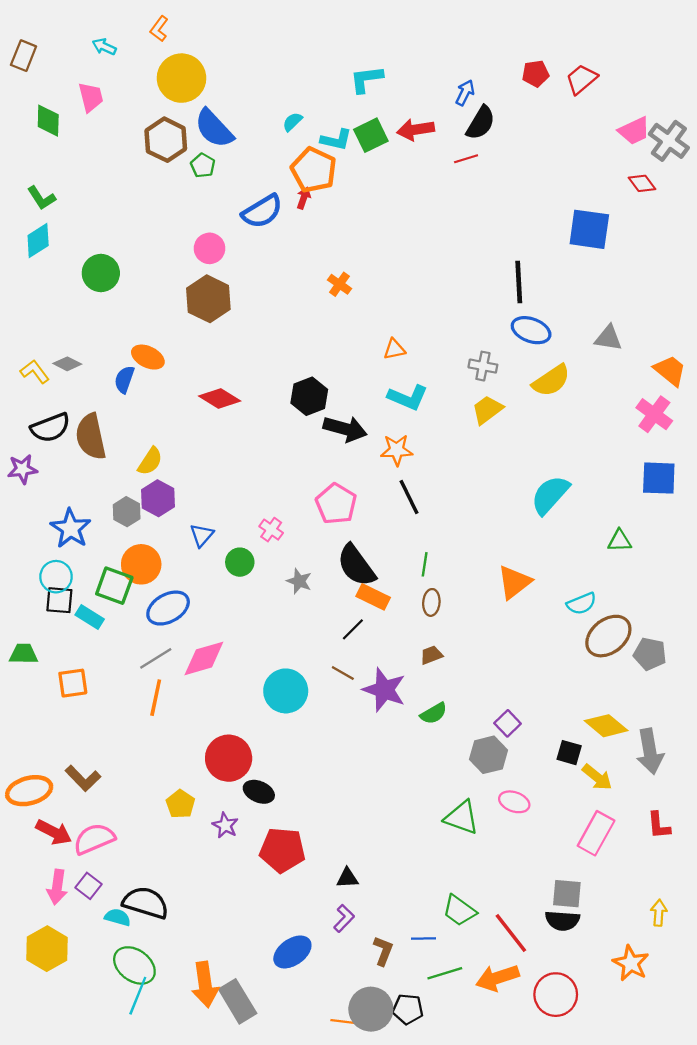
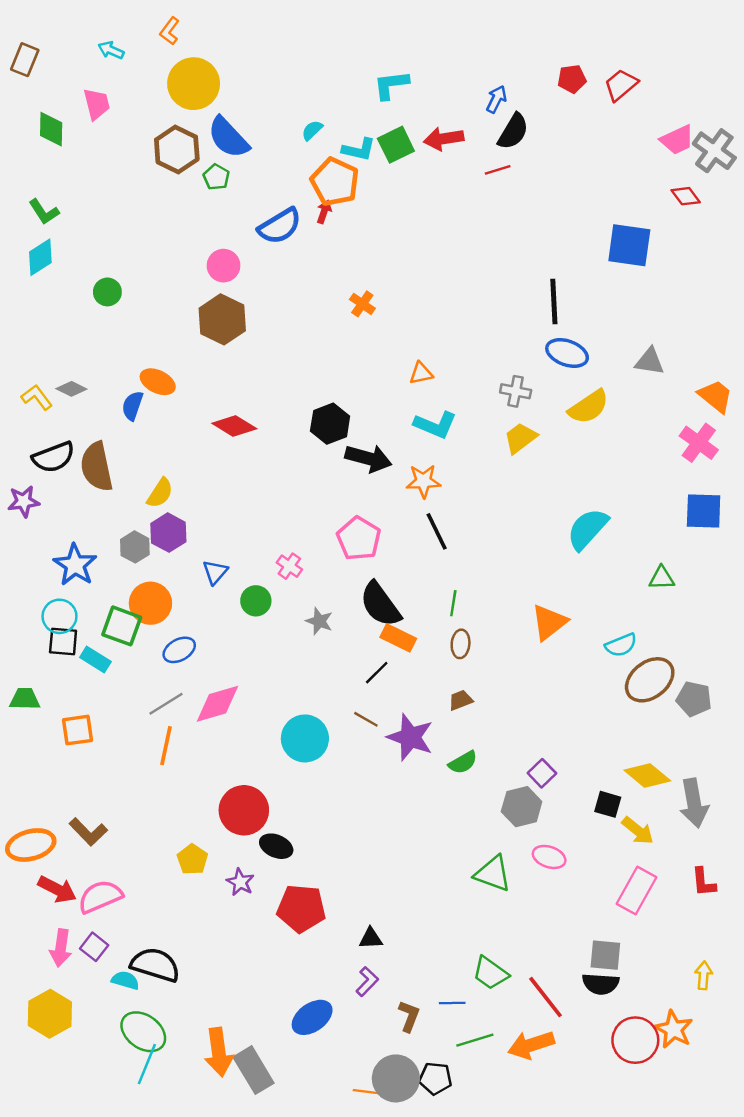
green circle: (101, 273) -> (107, 292), size x0.7
blue ellipse: (168, 608) -> (179, 650), size x0.7
red circle: (556, 995) -> (635, 1040), moved

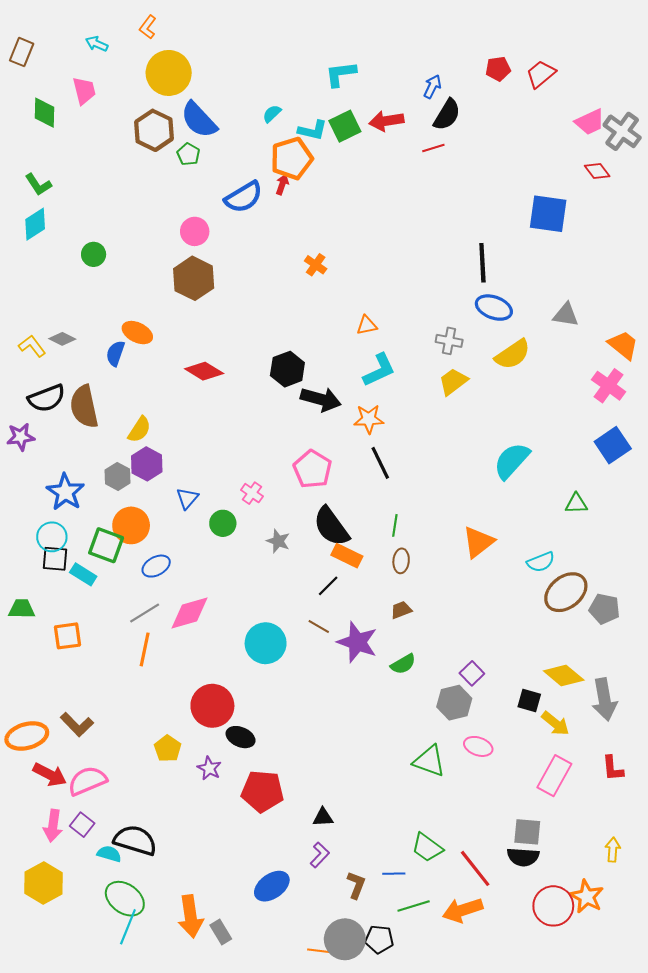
orange pentagon: (335, 182) -> (292, 158), turned 30
cyan L-shape: (435, 425) -> (379, 370), turned -48
blue square: (704, 511) -> (613, 445), turned -36
gray rectangle: (253, 1070) -> (221, 932), size x0.6

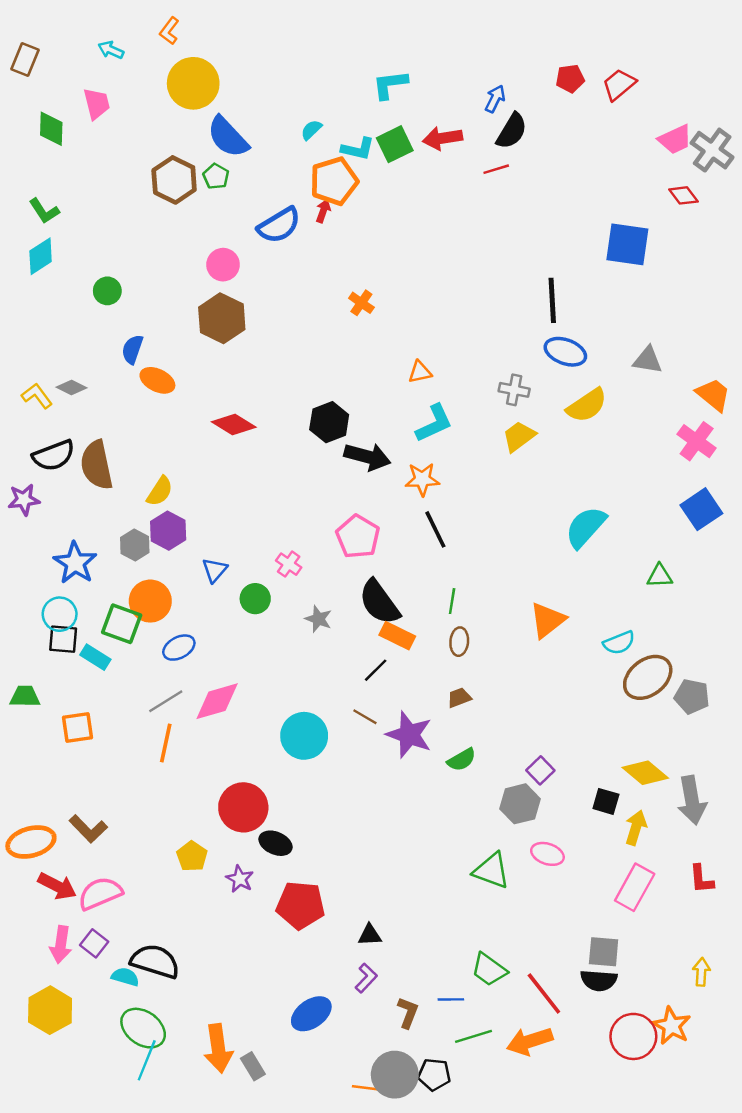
brown hexagon: (154, 130) -> (174, 180), moved
blue semicircle: (115, 353) -> (132, 349), moved
yellow arrow: (555, 723) -> (636, 828), turned -112

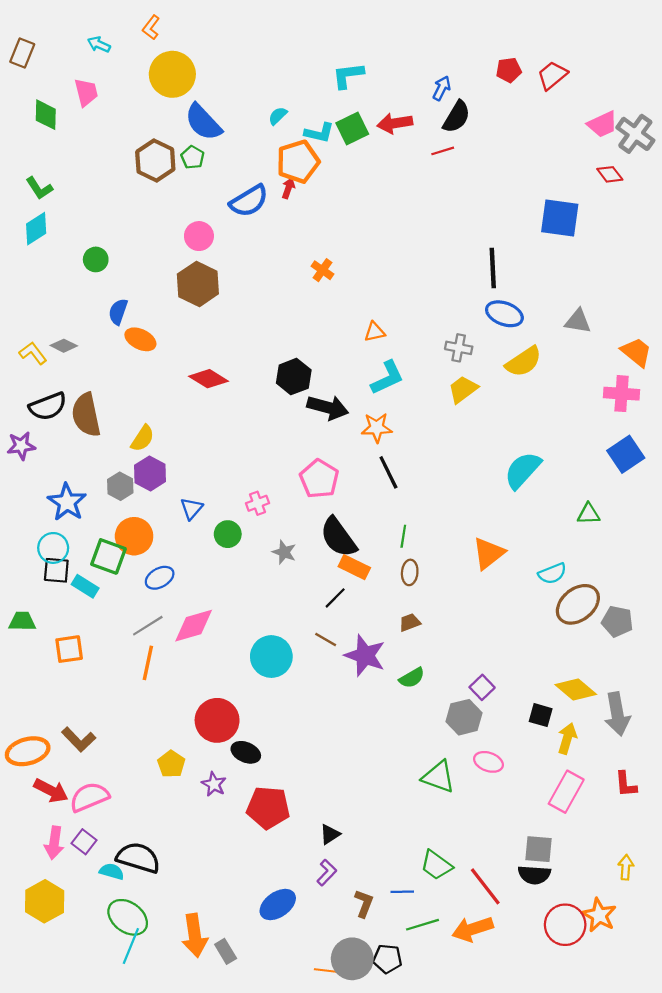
pink cross: (697, 441) -> (622, 394), turned -32
pink cross: (289, 564) -> (258, 503), turned 35
black triangle: (370, 935) -> (330, 834), turned -30

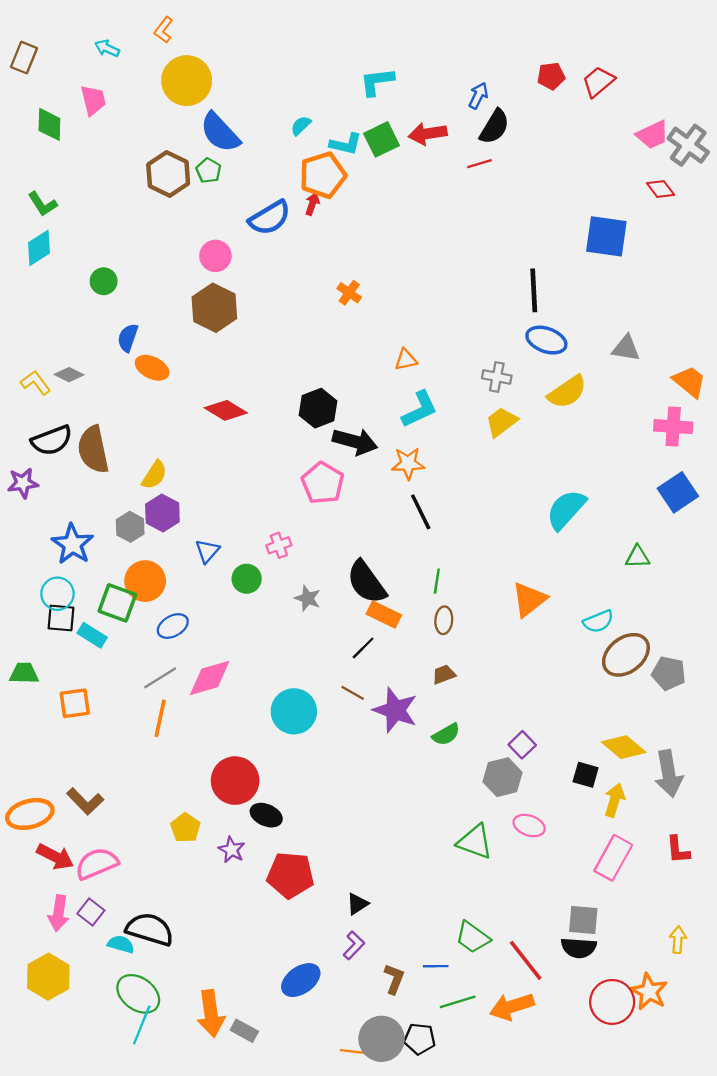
pink pentagon: (319, 479) -> (323, 483), moved
gray rectangle: (226, 951) -> (244, 1031), turned -30

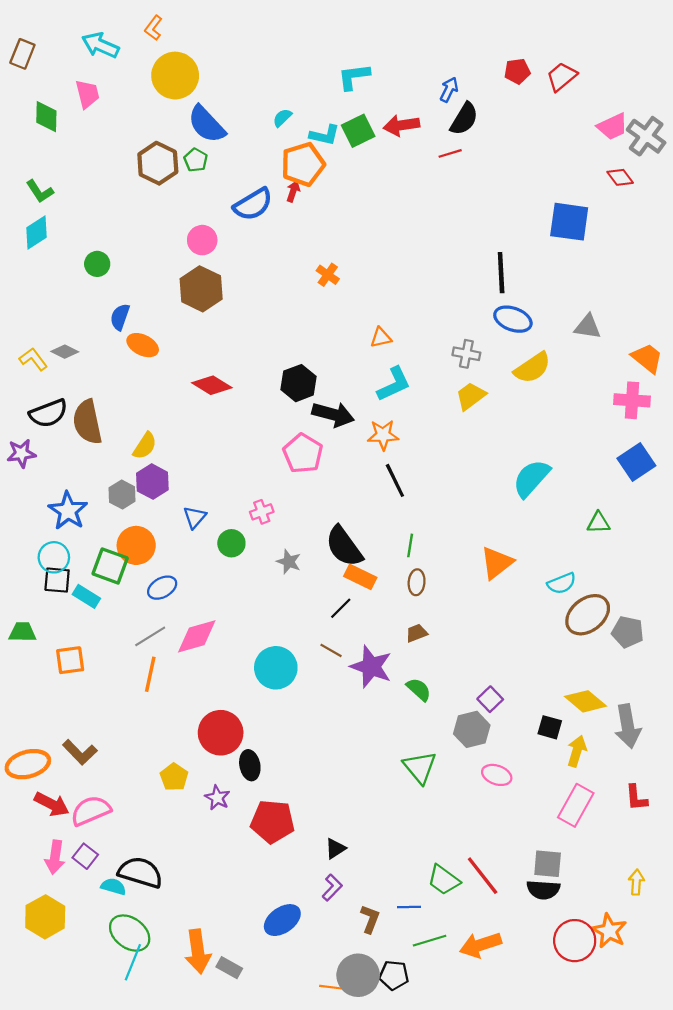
cyan arrow: (107, 48) -> (100, 45), size x1.6
green semicircle: (446, 734) -> (419, 689), turned -108
black ellipse: (266, 815) -> (250, 765), turned 56
green triangle: (475, 842) -> (420, 767), moved, turned 30
red line: (526, 960) -> (483, 876), moved

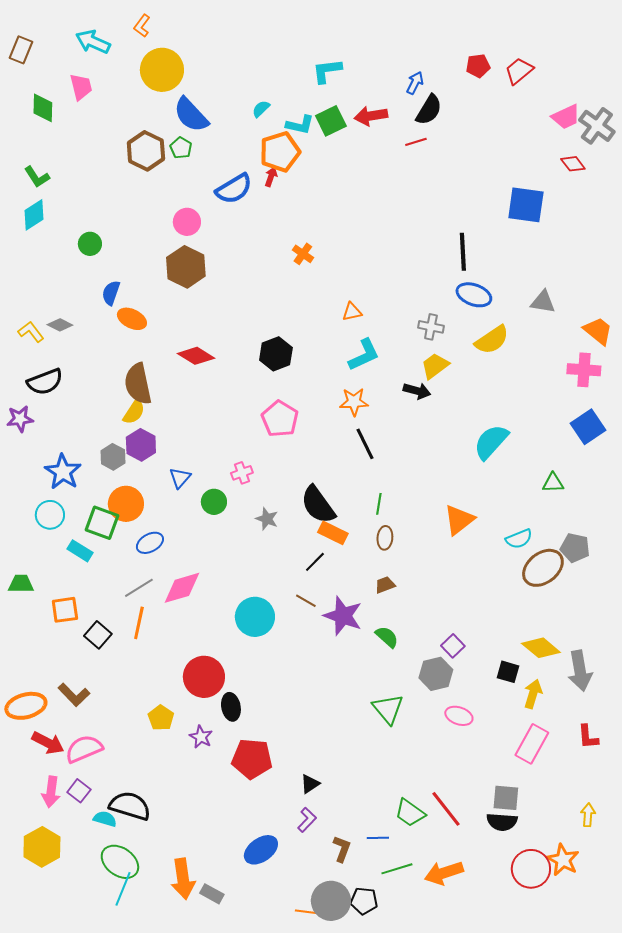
black arrow: (333, 414) -> (417, 391), moved, size x0.7
brown semicircle: (87, 422) -> (138, 384), moved
black square: (57, 580) -> (98, 635), moved, turned 36
gray pentagon: (628, 632) -> (575, 548), moved

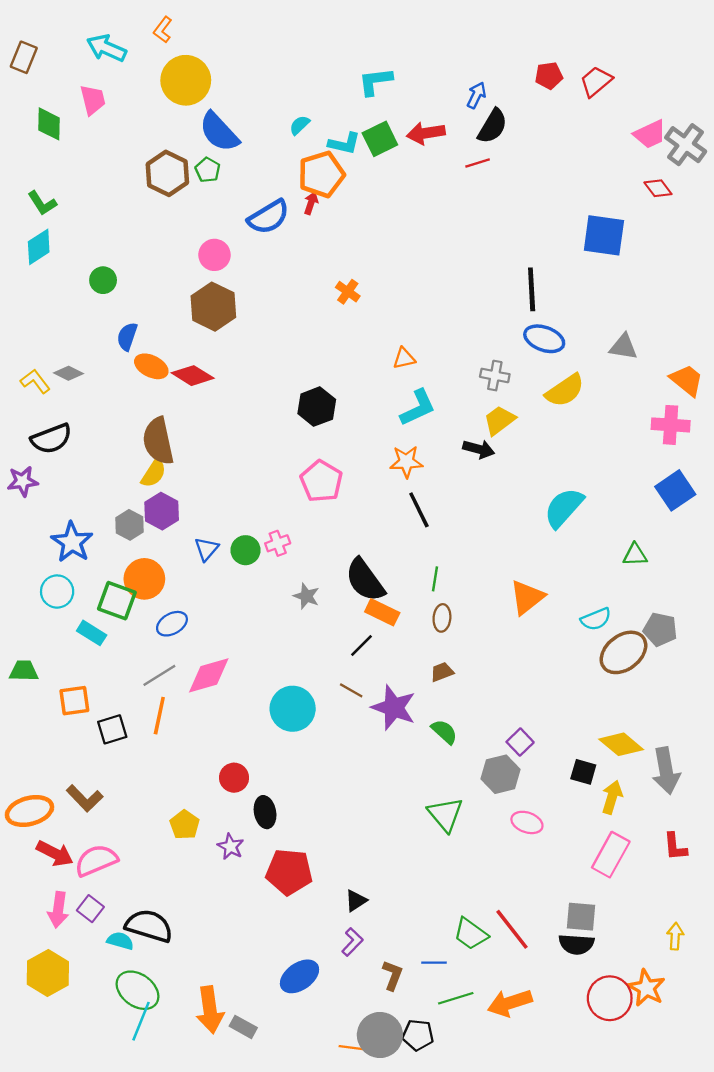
red diamond: (196, 356) -> (193, 376), moved
green circle: (214, 502) -> (245, 550), moved
black square: (98, 635) -> (112, 729), turned 32
red circle: (204, 677) -> (234, 778), size x0.6

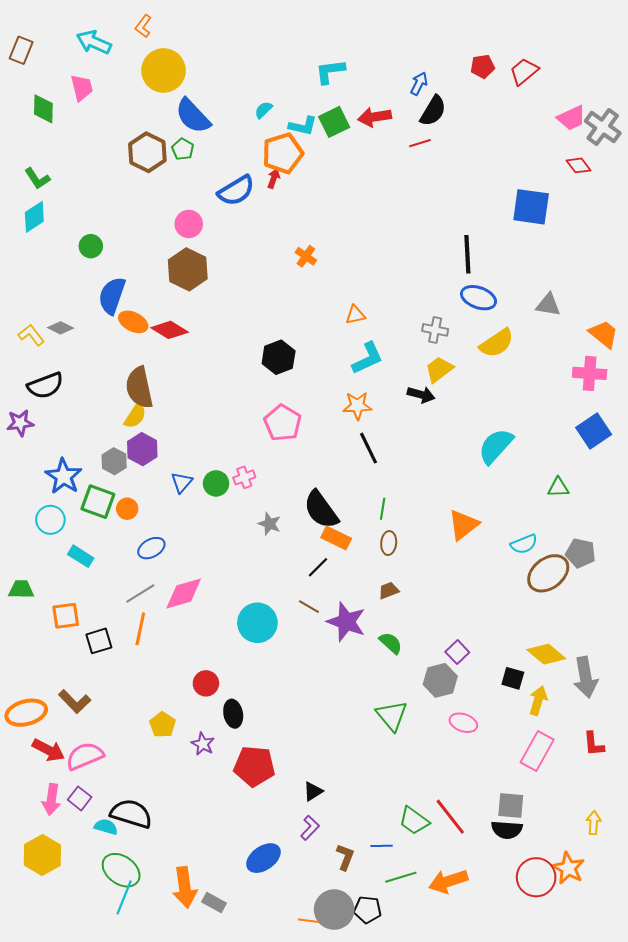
blue semicircle: (127, 336) -> (112, 296), size x1.5
orange circle: (144, 579) -> (127, 509), size x0.6
green square: (117, 601) -> (98, 502), moved

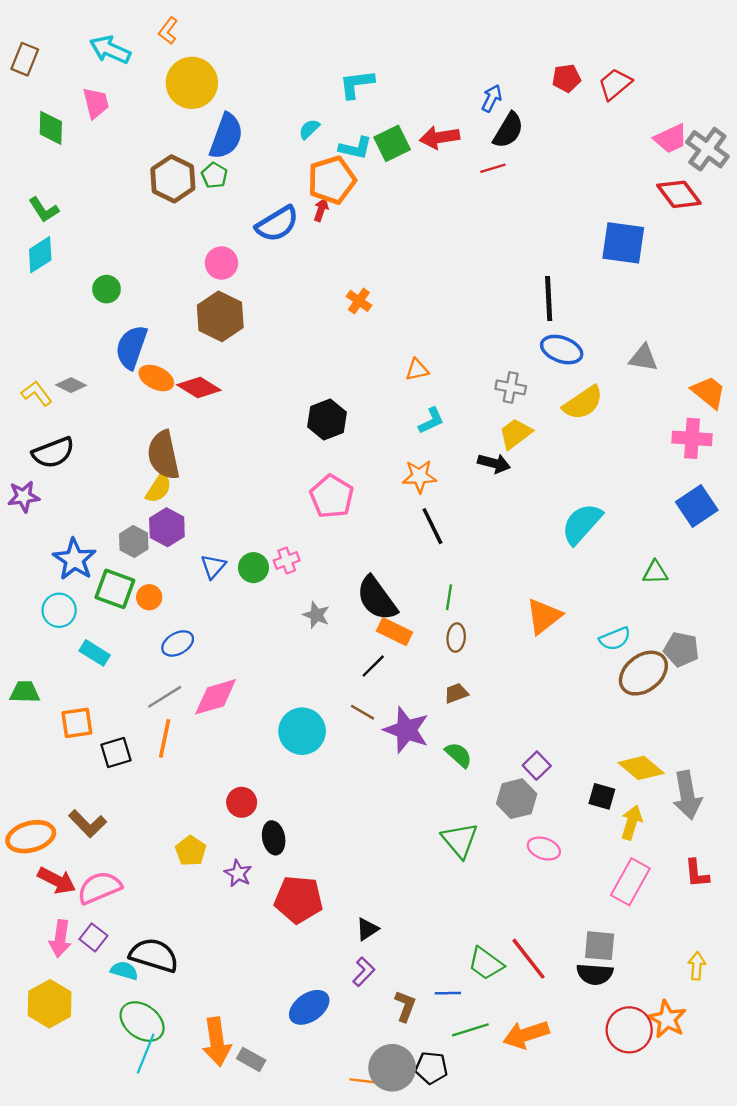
cyan L-shape: (330, 71) -> (357, 84), moved
blue semicircle: (193, 116) -> (226, 136), turned -117
red diamond: (578, 165) -> (679, 194), size x1.5
cyan L-shape: (367, 358) -> (431, 421), size x0.7

